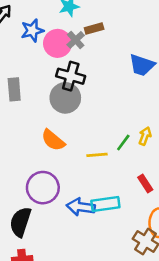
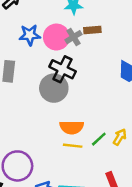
blue star: (32, 31) -> (30, 35), moved
orange semicircle: (53, 140) -> (72, 127), moved, turned -50

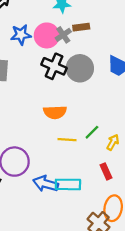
gray circle: (54, 88) -> (80, 68), moved
orange semicircle: (72, 127) -> (55, 112), moved
yellow arrow: (120, 137) -> (113, 142), moved

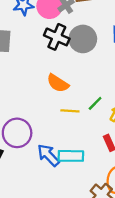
orange semicircle: (55, 112) -> (58, 83), turned 35
blue arrow: (46, 184) -> (48, 155), turned 30

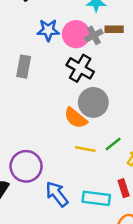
gray circle: (83, 39) -> (93, 102), moved
cyan rectangle: (71, 156) -> (96, 198), moved

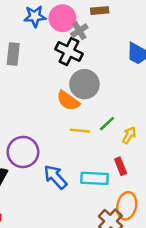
gray cross: (94, 35) -> (79, 31), moved

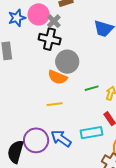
green line: (107, 124) -> (92, 88), turned 40
yellow line: (80, 131) -> (55, 104), moved
purple circle: (23, 152) -> (36, 140), moved

